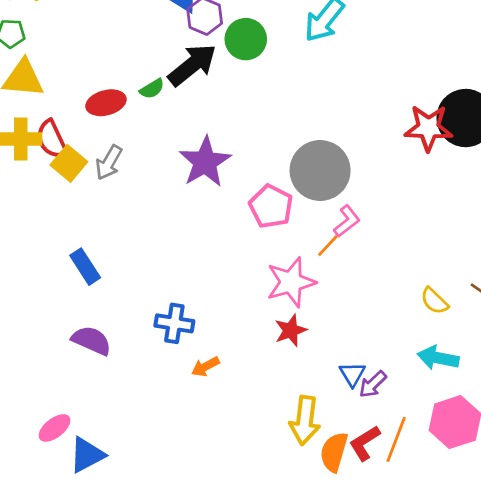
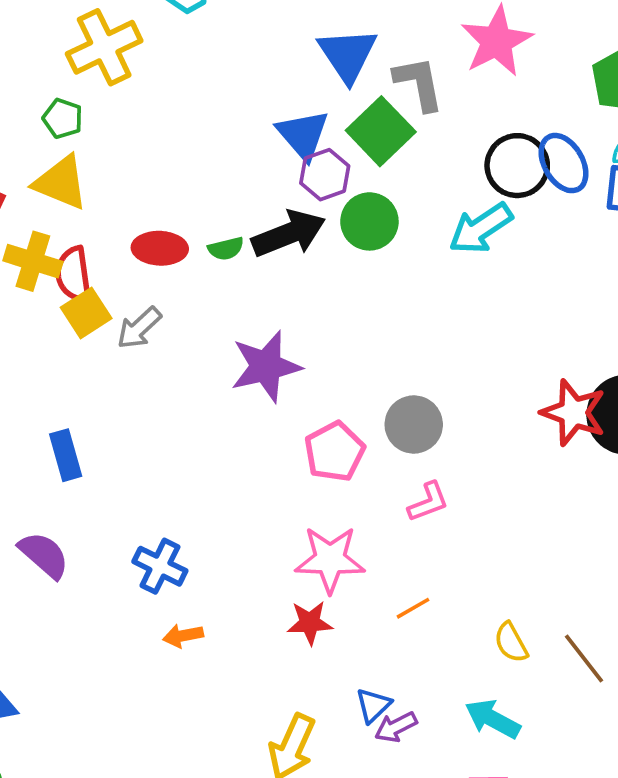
gray circle: (320, 171) -> (414, 424), size x0.7
orange line: (328, 246) -> (413, 608), moved

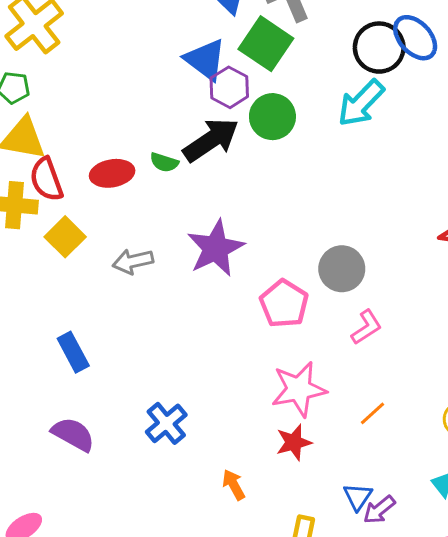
green semicircle: (226, 249) -> (164, 162), turned 44
red semicircle: (73, 274) -> (46, 179), moved
gray arrow: (139, 328) -> (133, 261), moved, turned 42
blue cross: (160, 566) -> (166, 423), turned 36
orange arrow: (183, 636) -> (234, 485), moved, turned 84

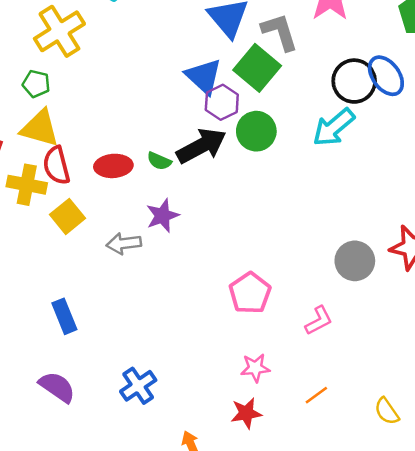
purple star: (216, 248) -> (163, 216), moved, size x0.7
gray circle: (342, 269) -> (355, 261), moved
pink star: (299, 389) -> (255, 368), size x0.6

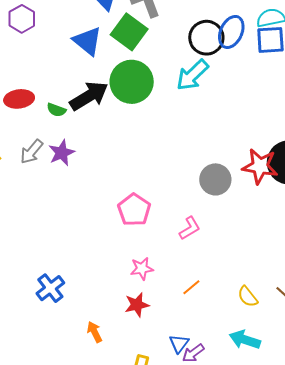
blue ellipse: (386, 76) -> (231, 32), turned 64
purple hexagon: (222, 102) -> (22, 19), moved
green circle: (256, 131) -> (132, 82), size x1.4
red ellipse: (113, 166) -> (19, 99), moved
gray arrow: (124, 243) -> (32, 152), moved, turned -40

